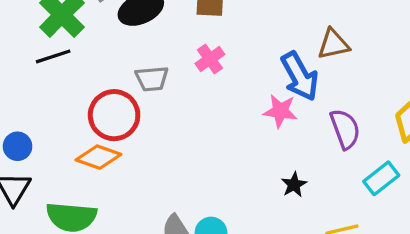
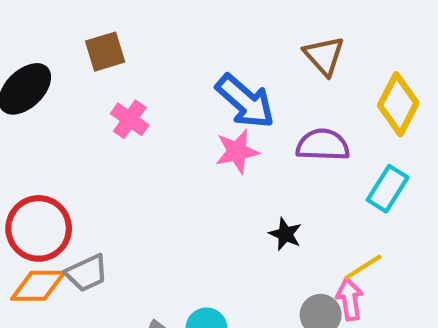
brown triangle: (333, 44) -> (324, 56), moved, turned -40
gray trapezoid: (152, 79) -> (87, 273), moved
purple semicircle: (345, 129) -> (323, 145), turned -48

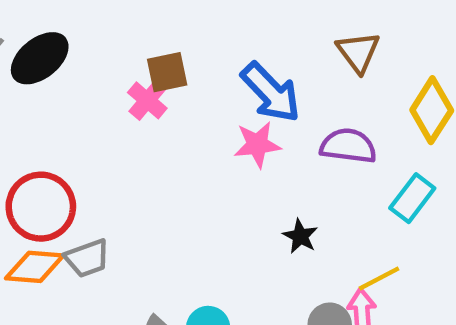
brown square: (105, 52) -> (167, 72), moved

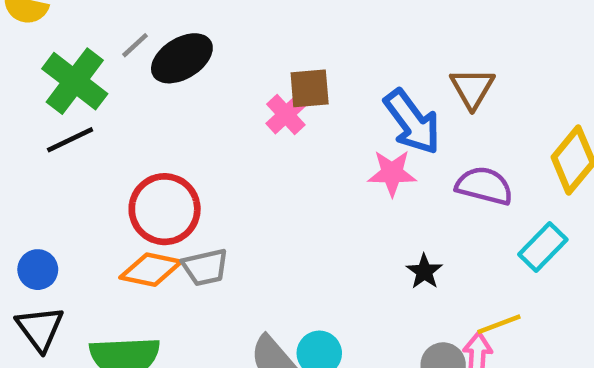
brown triangle: (358, 52) -> (472, 88), moved

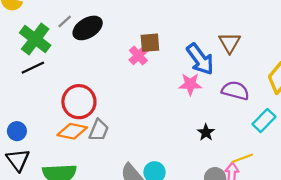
gray trapezoid: (205, 267) -> (99, 130), turned -55

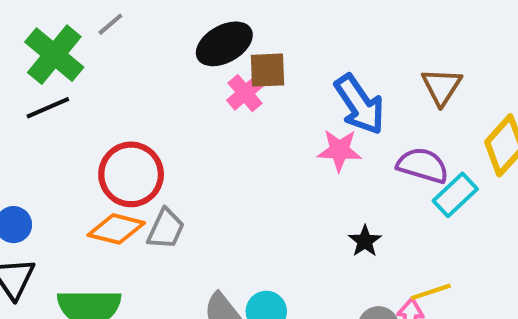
black ellipse: (88, 28) -> (224, 44), moved
brown triangle: (230, 43) -> (442, 86), moved
cyan rectangle: (264, 120) -> (455, 195), moved

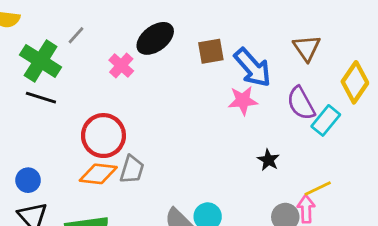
brown square: (268, 70) -> (211, 51), moved
pink cross: (245, 93) -> (121, 66), moved
black line: (48, 108) -> (41, 98), turned 48
purple semicircle: (423, 165) -> (301, 103), turned -128

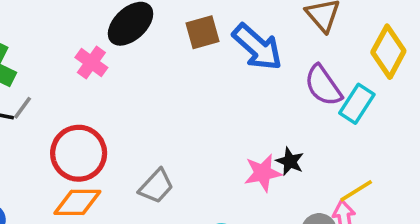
gray line: (76, 35) -> (23, 108), moved
pink star: (243, 100) -> (263, 173), moved
gray trapezoid: (132, 169) -> (156, 186), moved, turned 32

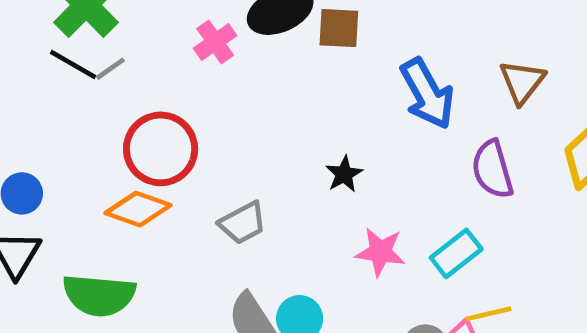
brown square: (202, 32) -> (339, 28), moved
cyan rectangle: (357, 104) -> (456, 253), moved
black star: (290, 161) -> (344, 174), moved

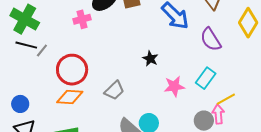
pink cross: (215, 42) -> (82, 19), turned 36
gray line: (110, 69) -> (42, 51), moved

